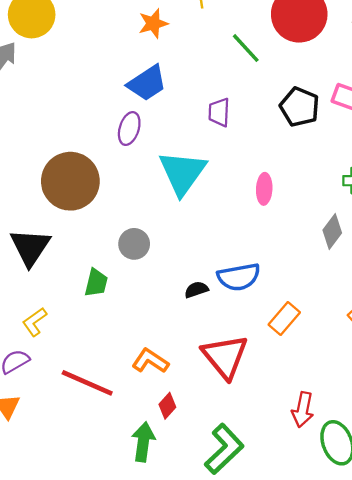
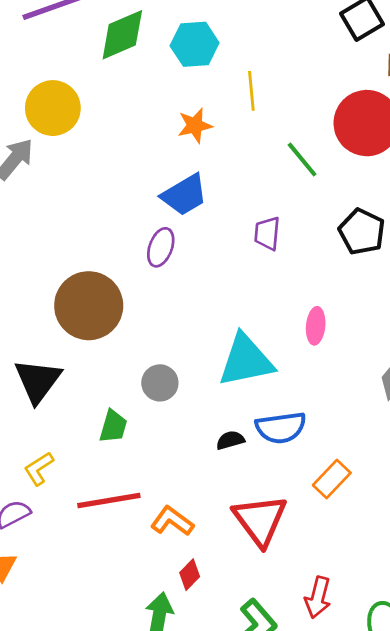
cyan triangle: (183, 173) -> (246, 360), moved, turned 40
red line: (87, 383) -> (109, 501), moved, turned -36
red arrow: (303, 410) -> (318, 597), moved

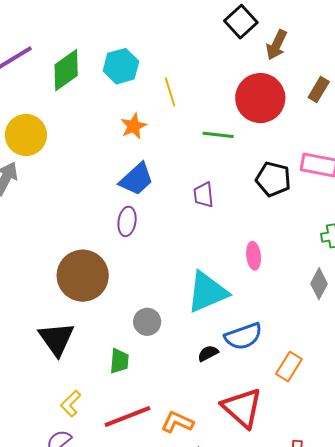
green line: (302, 160) -> (218, 135), turned -32

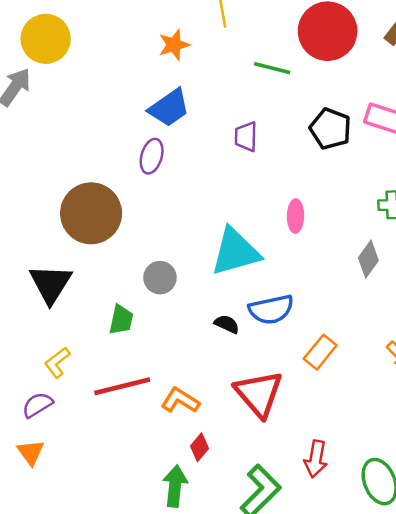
black semicircle: (208, 353) -> (227, 324), turned 45

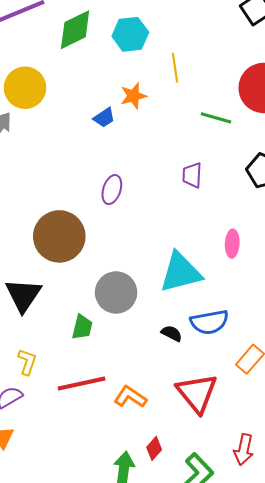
blue trapezoid: (169, 108) -> (104, 118), moved, size x0.6
gray circle: (160, 278) -> (116, 292), size x1.5
yellow L-shape: (57, 362) -> (27, 362), turned 144
red diamond: (200, 447) -> (154, 448), moved

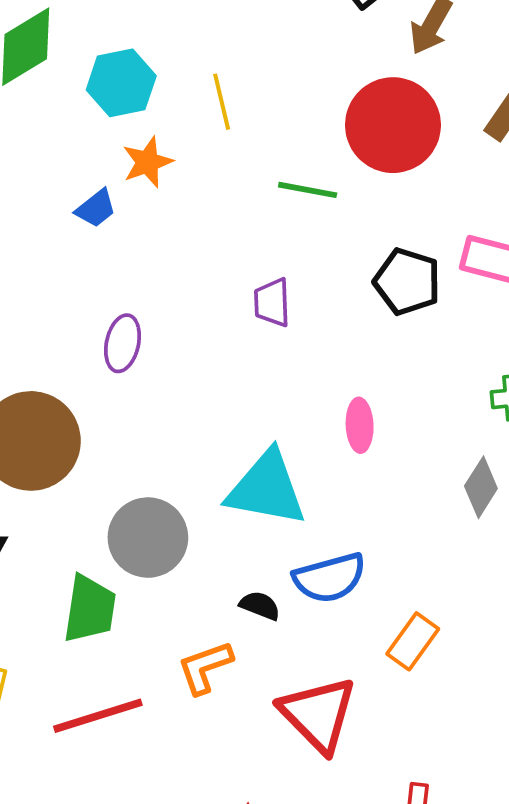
cyan hexagon: (130, 34) -> (121, 83), moved
cyan triangle: (180, 272) -> (266, 489), turned 30
green trapezoid: (82, 327) -> (90, 609), size x1.4
orange L-shape: (130, 397) -> (205, 667), moved, turned -48

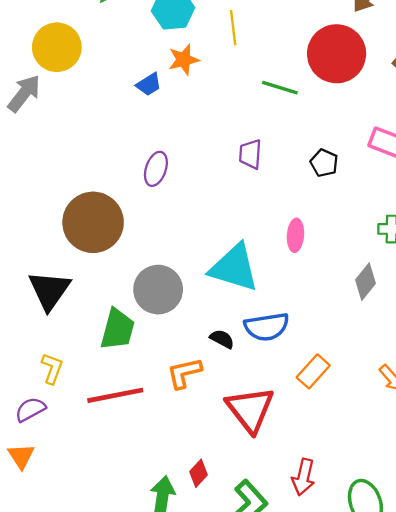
black pentagon: (407, 282) -> (324, 163), moved, size x0.7

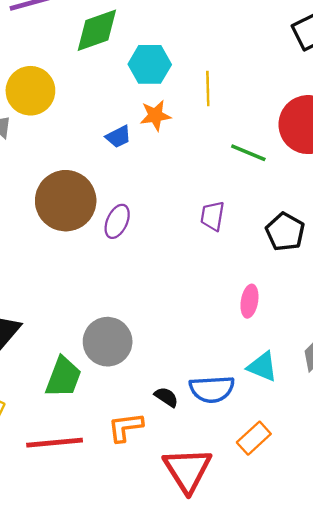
black pentagon: (324, 163) -> (285, 232), size x1.4
brown circle: (93, 222) -> (66, 201), moved
cyan triangle: (234, 268) -> (262, 367), moved, size x0.6

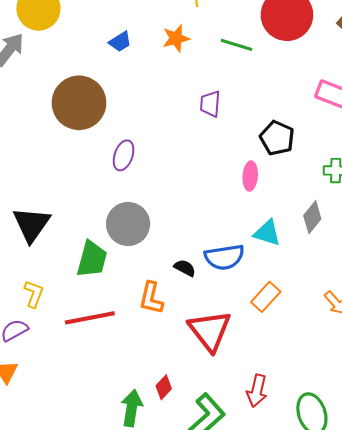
orange star: (155, 115) -> (176, 38), moved
purple ellipse: (117, 221) -> (124, 155), moved
black pentagon: (285, 232) -> (277, 138), moved
orange L-shape: (125, 427) -> (151, 298), turned -64

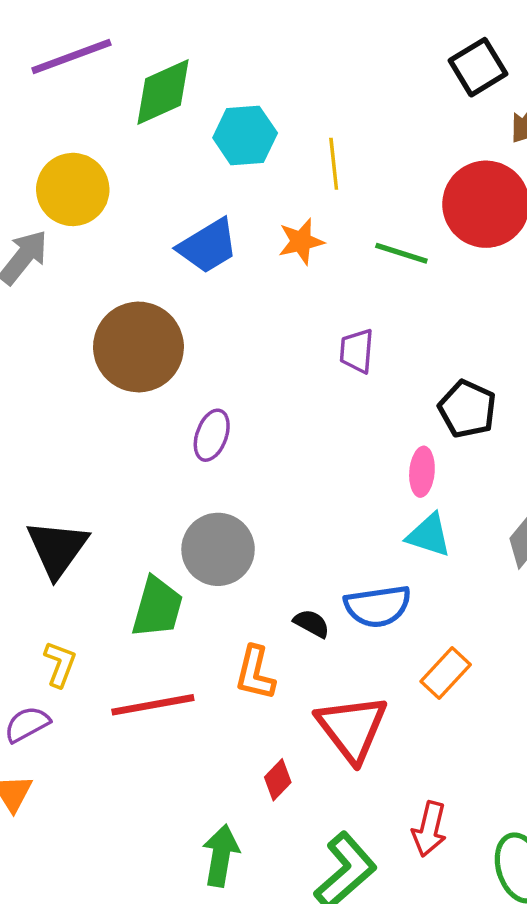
blue trapezoid: (120, 42) -> (208, 246), size x1.6
cyan triangle: (267, 233) -> (429, 535), moved
red diamond: (164, 387) -> (278, 780), moved

